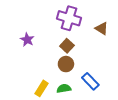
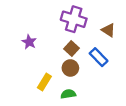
blue rectangle: (90, 81) -> (99, 57), moved
yellow rectangle: (42, 88) -> (44, 82), moved

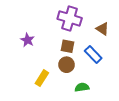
brown square: (71, 48) -> (68, 46), turned -32
green semicircle: (68, 94) -> (82, 87), moved

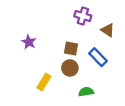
purple cross: (70, 18) -> (83, 16), moved, size x0.7

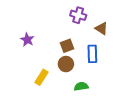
brown square: (71, 48) -> (67, 46), turned -32
blue rectangle: (98, 57) -> (92, 54), turned 42

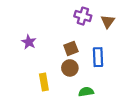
brown triangle: (102, 28) -> (108, 21), moved, turned 32
yellow rectangle: (42, 77) -> (44, 82), turned -42

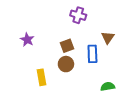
brown triangle: (108, 21) -> (108, 38), moved
green semicircle: (86, 92) -> (108, 86), moved

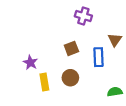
purple star: (27, 40) -> (30, 63), moved
brown circle: (66, 64) -> (70, 78), moved

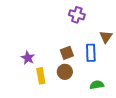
brown square: (71, 48) -> (67, 53), moved
green semicircle: (115, 92) -> (97, 85), moved

